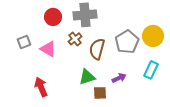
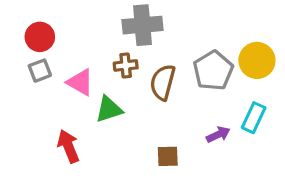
red circle: (53, 17) -> (40, 37), moved
brown cross: (75, 39) -> (126, 65), turned 32
green triangle: (87, 77) -> (109, 109), moved
purple arrow: (119, 78) -> (218, 135), moved

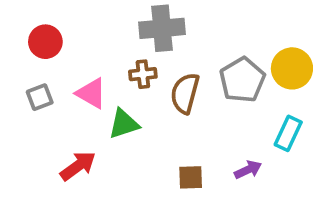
gray square: (40, 71) -> (40, 97), moved
purple arrow: (218, 135) -> (248, 170), moved
red arrow: (68, 146) -> (78, 166), turned 76

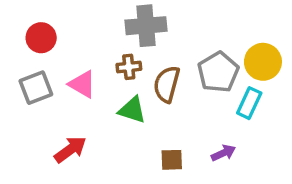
gray square: (40, 97) -> (36, 88), size x1.4
green triangle: (124, 124) -> (132, 110), moved, turned 36
cyan rectangle: (288, 133) -> (249, 103), moved

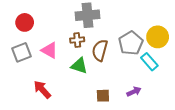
cyan rectangle: (249, 103) -> (149, 62), turned -66
red arrow: (70, 150) -> (42, 89), turned -96

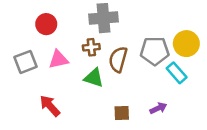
red circle: (25, 22) -> (46, 24), moved
gray pentagon: (131, 43) -> (155, 51), turned 30
pink triangle: (49, 50) -> (58, 59), turned -42

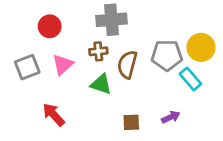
pink triangle: (58, 59) -> (63, 64), turned -30

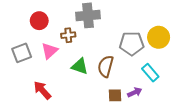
brown cross: (98, 51) -> (68, 35), moved
brown semicircle: (127, 64) -> (106, 66), moved
cyan rectangle: (190, 79) -> (150, 73), moved
brown square: (131, 122) -> (115, 95), moved

